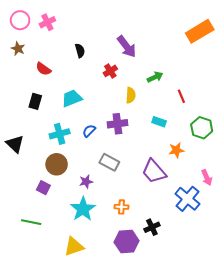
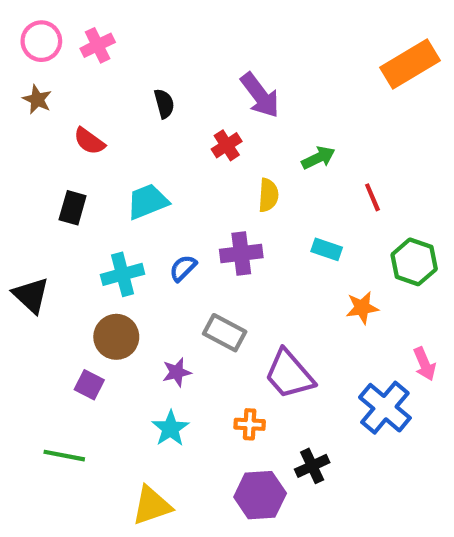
purple trapezoid: (154, 171) -> (289, 374), moved
cyan star: (83, 209) -> (170, 428), size x0.7

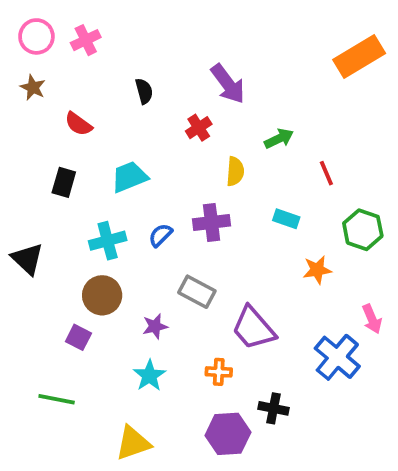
black cross: (312, 466) -> (273, 408), turned 36

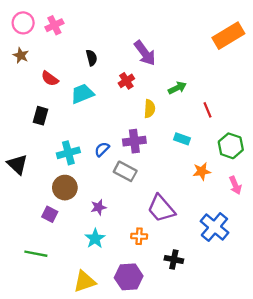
cyan trapezoid: (129, 177) -> (82, 94), moved
gray rectangle: (197, 292) -> (125, 171), moved
pink arrow: (372, 319) -> (235, 185), moved
purple hexagon: (228, 434) -> (129, 277), moved

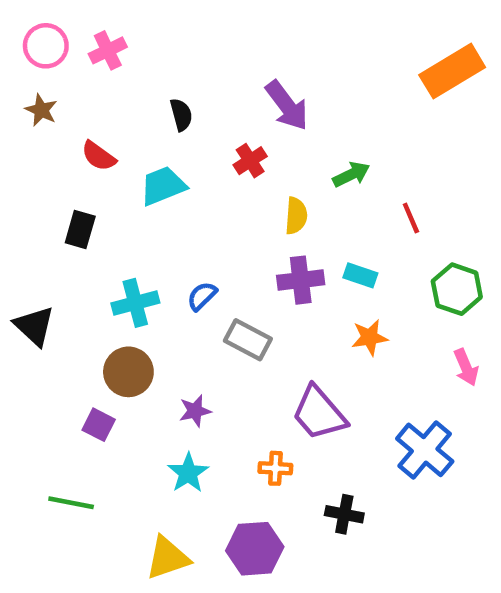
purple cross: (134, 141) -> (301, 280), moved
orange star: (202, 171) -> (370, 337), moved

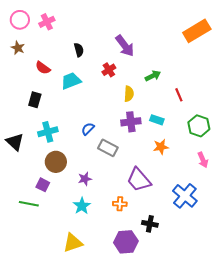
cyan cross: (135, 303) -> (48, 132), moved
green line: (71, 503) -> (29, 204), moved
purple hexagon: (255, 549) -> (126, 242), moved

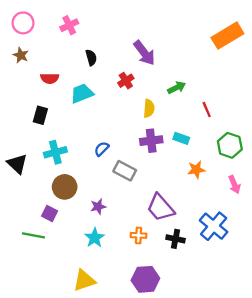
pink cross: (47, 22) -> (69, 25), moved
red semicircle: (43, 68) -> (50, 78), turned -35
orange star: (161, 147) -> (196, 170), moved
black cross: (150, 224) -> (175, 239), moved

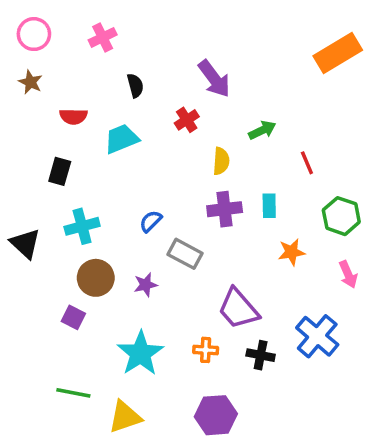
cyan rectangle: (181, 138) -> (269, 206), turned 70
purple star: (98, 207) -> (146, 285), moved
green line: (33, 235) -> (73, 393), moved
cyan star: (95, 238) -> (140, 353), size x1.5

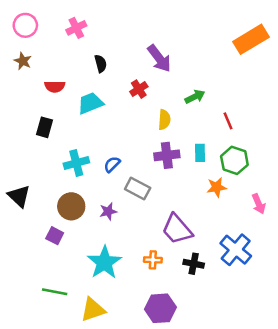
green hexagon: (341, 216) -> (234, 160), moved
cyan cross: (82, 226) -> (76, 163), moved
black triangle: (25, 244) -> (19, 196), moved

